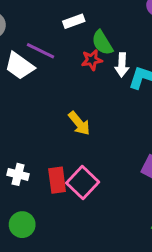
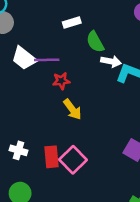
purple line: (41, 51) -> (47, 60), moved, turned -30
red star: (92, 60) -> (61, 81), moved
white arrow: (122, 65) -> (111, 61), turned -84

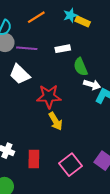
purple line: (47, 60) -> (27, 48), moved
red star: (61, 81) -> (49, 96), size x1.6
pink square: (73, 160) -> (71, 165), moved

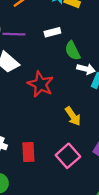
red star: (49, 96) -> (41, 84), turned 30
yellow arrow: (56, 121) -> (73, 116), moved

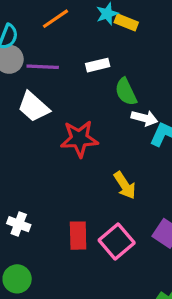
red star: (41, 84) -> (79, 139), turned -30
red rectangle: (28, 152) -> (78, 236), moved

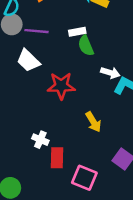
green semicircle: (126, 92) -> (86, 46), moved
white cross: (19, 224) -> (40, 140), moved
pink square: (117, 242) -> (84, 178), moved, turned -30

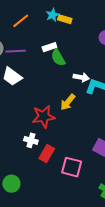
red star: (61, 86) -> (44, 117), moved
yellow arrow: (93, 122) -> (68, 102), moved, turned 78
red rectangle: (57, 158) -> (47, 153), turned 36

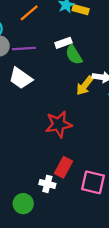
yellow arrow: (68, 102) -> (85, 86), moved
white cross: (31, 140) -> (47, 184), moved

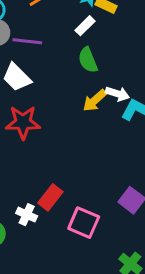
white rectangle: (63, 43) -> (85, 26), moved, turned -35
red star: (59, 124) -> (23, 122), moved

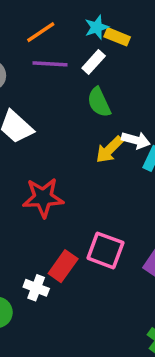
purple line: (27, 41) -> (50, 64), moved
red star: (23, 122) -> (43, 198), moved
pink square: (84, 223) -> (105, 250), moved

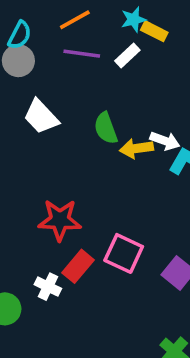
green semicircle: (99, 102) -> (106, 128), moved
yellow arrow: (109, 150) -> (136, 148), turned 32
red star: (43, 198) -> (60, 220), moved

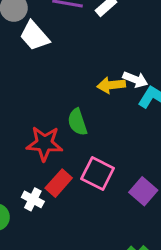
white trapezoid: (41, 117) -> (34, 36), moved
green semicircle: (106, 128) -> (77, 122), moved

